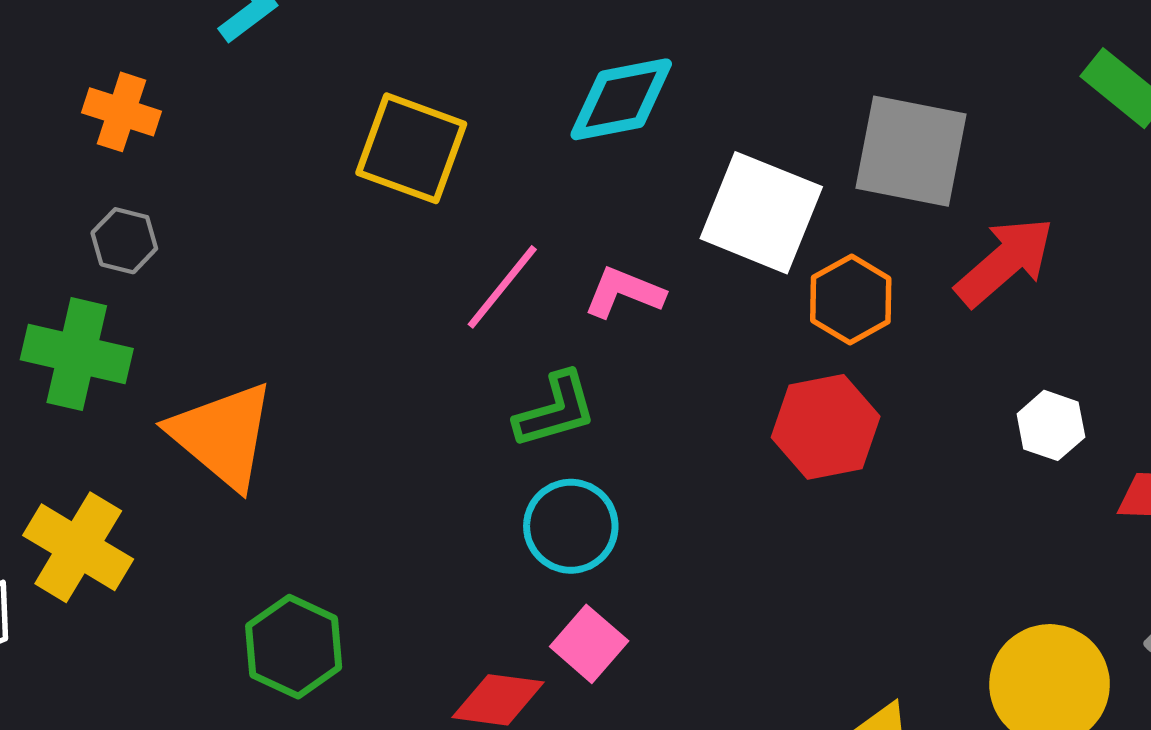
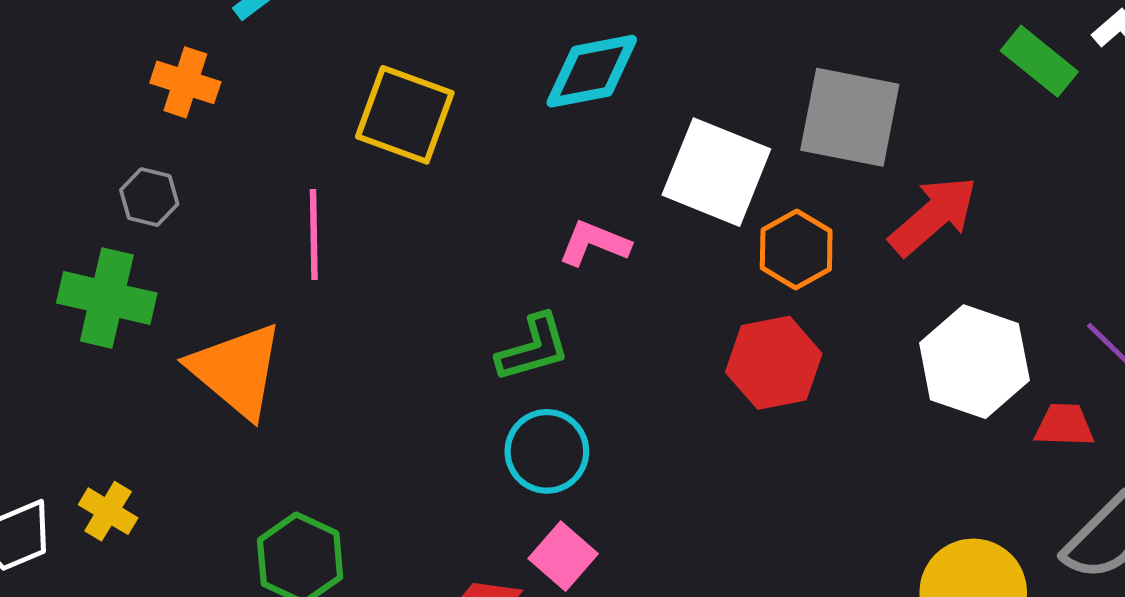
orange cross: (122, 112) -> (185, 82), moved
pink line: (502, 287) -> (314, 234), moved, turned -40
white hexagon: (1051, 425) -> (974, 362), size x1.8
yellow cross: (78, 547) -> (108, 511), moved, size x0.6

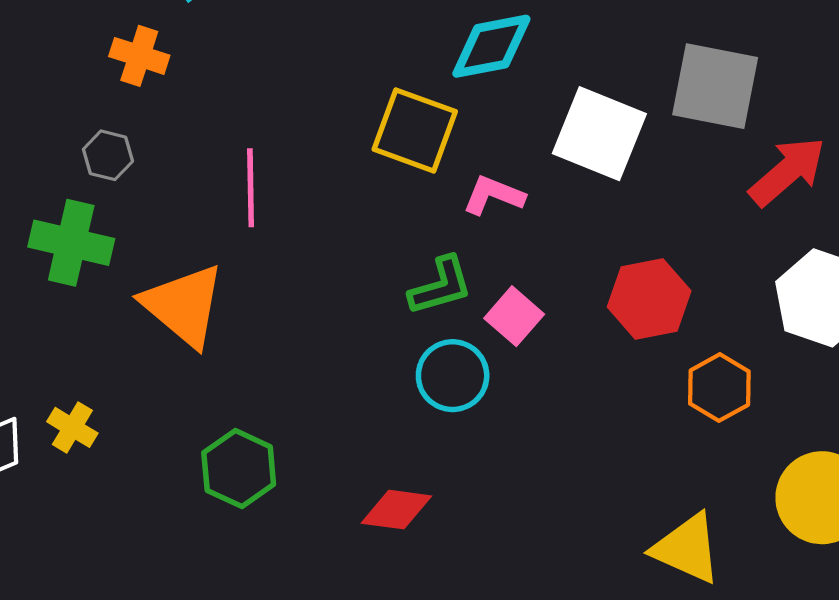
yellow square: (405, 115) -> (415, 130), moved
orange hexagon: (796, 249) -> (719, 388), moved
pink square: (563, 556) -> (514, 316), moved

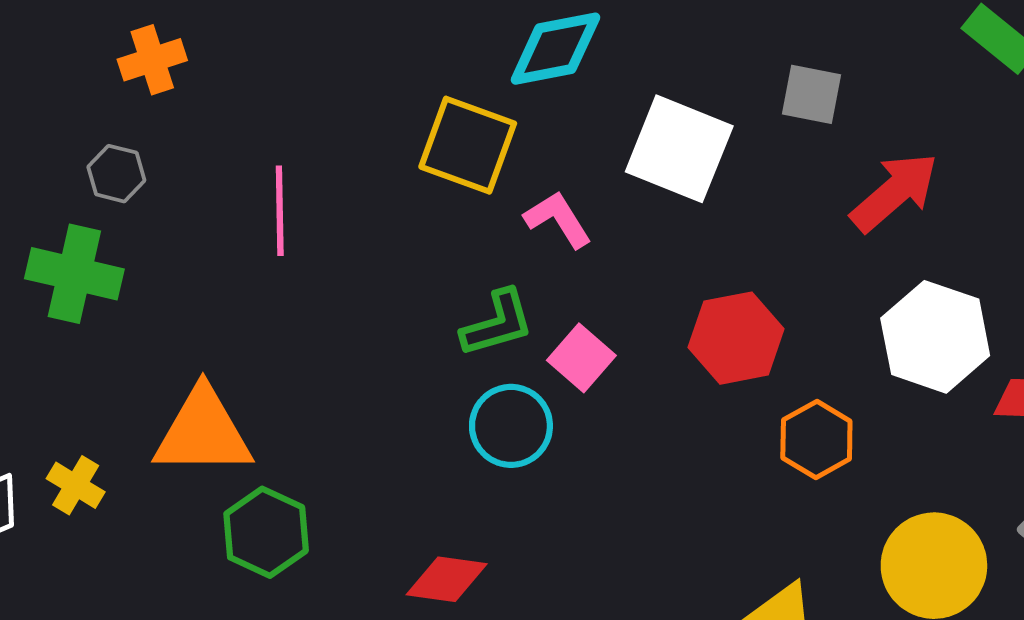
orange cross: (139, 56) -> (152, 60), turned -36
gray square: (715, 86) -> (812, 94), size x0.6
pink L-shape: (494, 195) -> (558, 219), turned 36
orange triangle: (184, 305) -> (203, 432), moved, turned -40

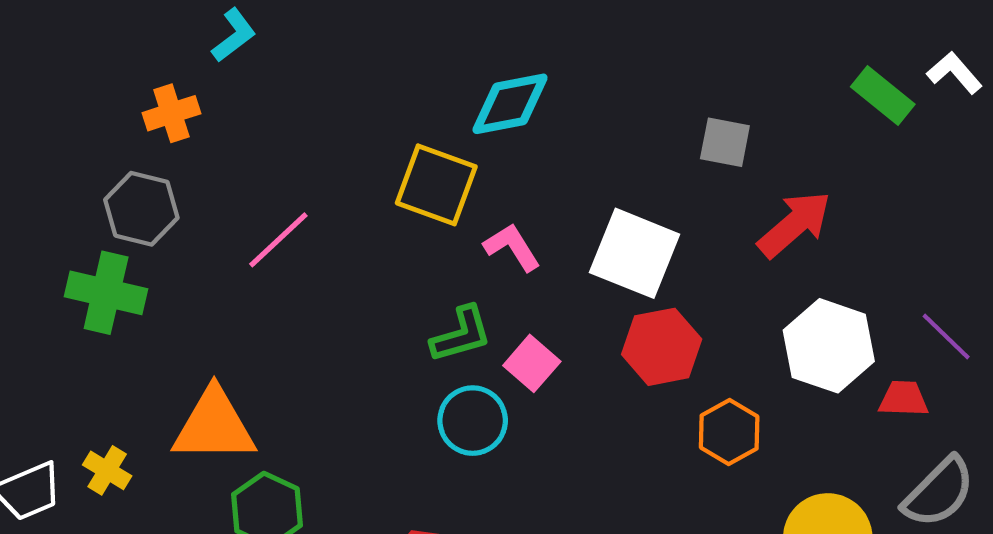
white square: (679, 149) -> (635, 253), moved
gray hexagon: (116, 174) -> (141, 209), size x1.5
pink line: (280, 211) -> (278, 240), turned 48

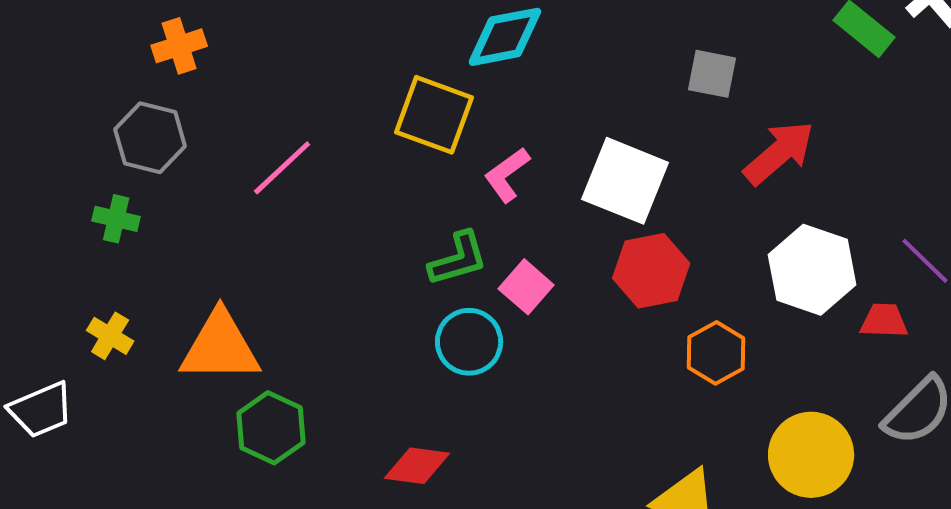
pink L-shape: (512, 247) -> (507, 175), turned -94
green cross: (106, 293) -> (116, 219), size x0.6
yellow cross: (107, 470) -> (110, 336), moved

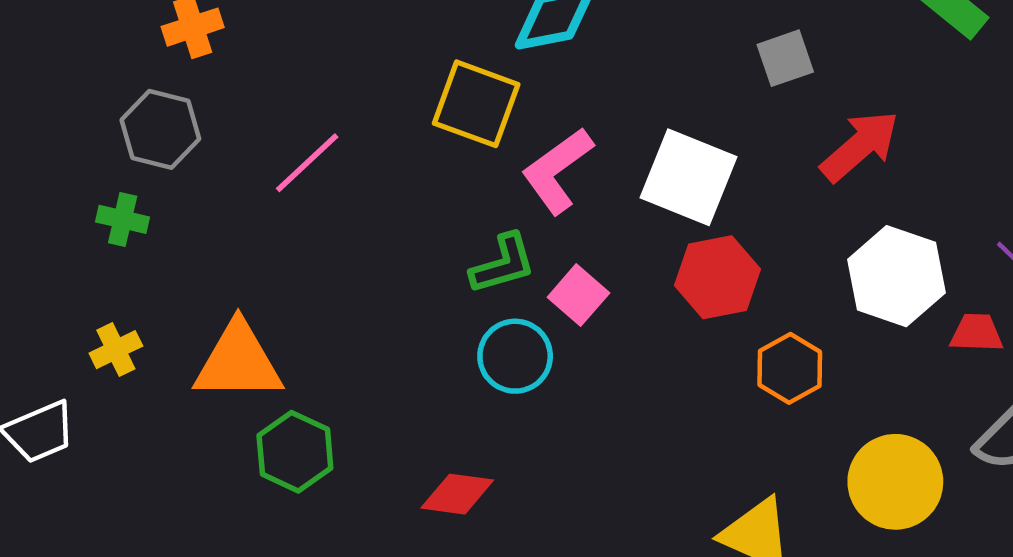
gray square: (712, 74) -> (785, 58), turned -30
pink L-shape: (507, 175) -> (557, 171), size x1.4
yellow cross: (110, 336) -> (116, 350), turned 33

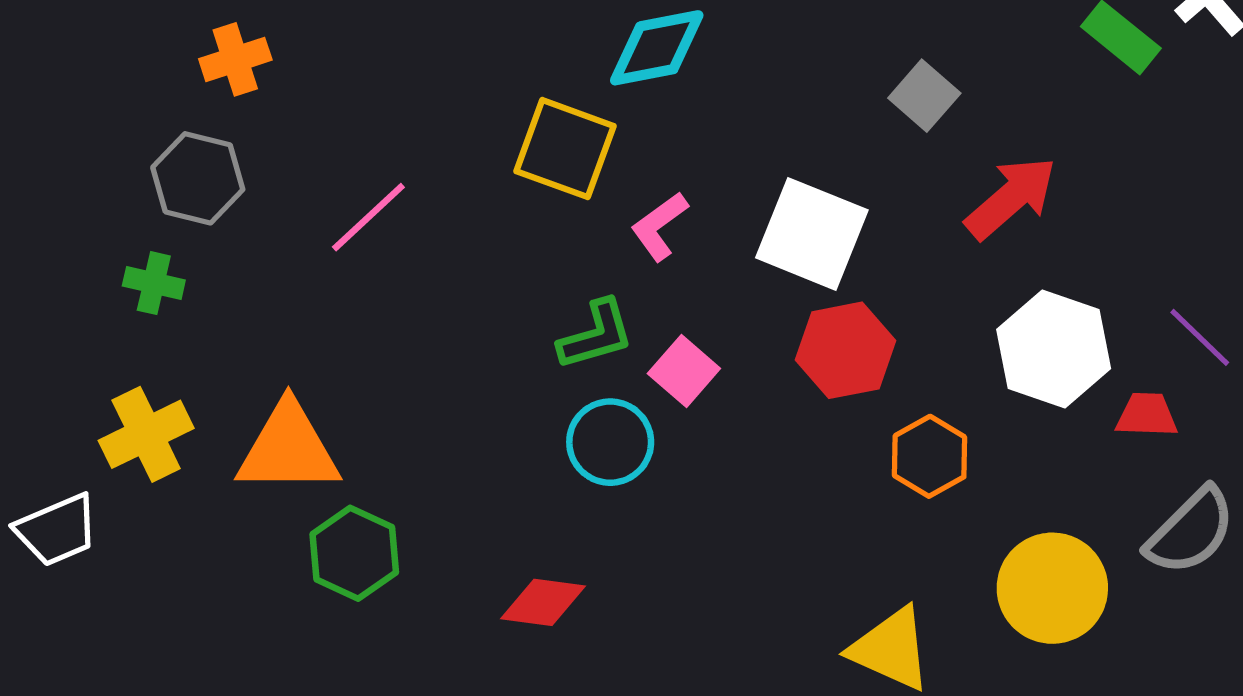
gray square: (785, 58) -> (924, 96), turned -30
pink L-shape: (557, 171) -> (659, 226), size x0.7
yellow cross: (116, 350) -> (146, 434), size x1.5

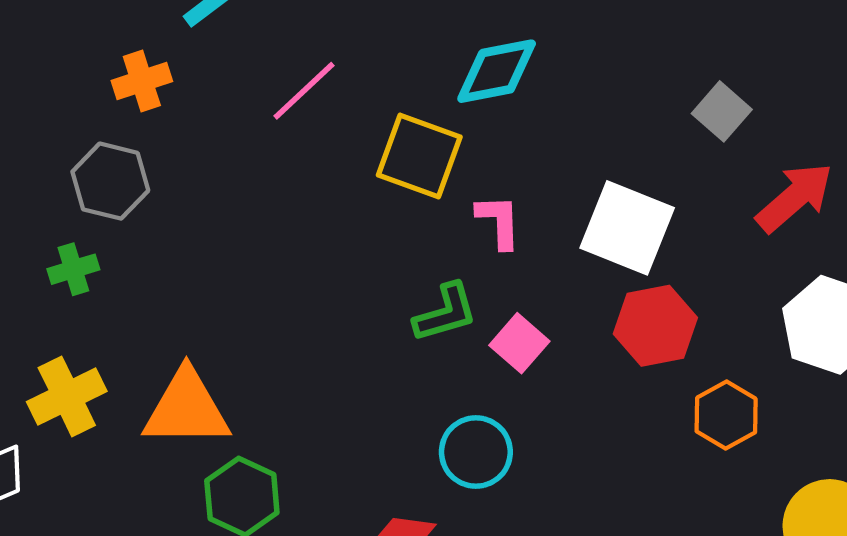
pink line: (368, 217) -> (304, 91), moved
pink L-shape: (659, 226) -> (499, 221), turned 124
green cross: (154, 283) -> (73, 269), turned -30
cyan circle: (610, 442) -> (476, 452), moved

